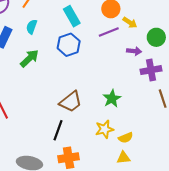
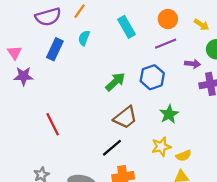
yellow arrow: (130, 22) -> (201, 25), moved
blue hexagon: (69, 45) -> (152, 77), moved
green arrow: (29, 58) -> (115, 82), moved
black line: (58, 130) -> (112, 148), turned 30

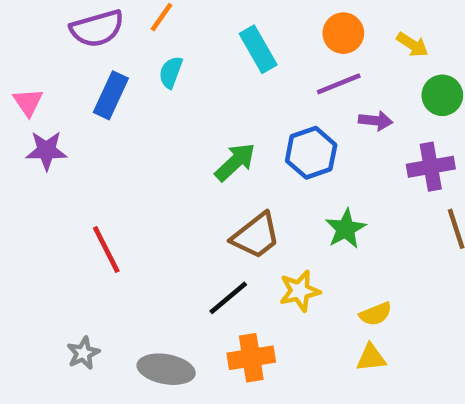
purple arrow: (193, 64) -> (376, 121), moved
yellow star: (161, 147) -> (300, 291), moved

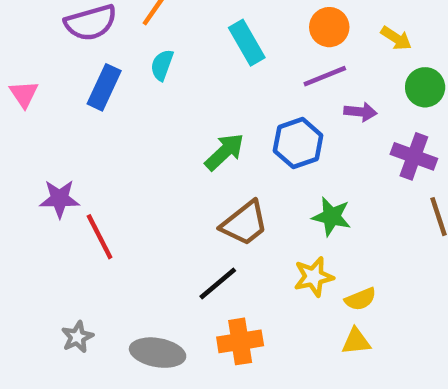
purple star: (46, 151) -> (59, 199), moved
purple cross: (431, 167) -> (414, 156), turned 30
green star: (346, 229) -> (331, 217), turned -30
yellow star: (300, 291) -> (314, 277), moved

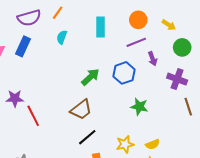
cyan rectangle: (247, 43) -> (101, 27), turned 30
blue rectangle: (104, 87) -> (23, 46), moved
purple arrow: (360, 112) -> (153, 59), turned 64
brown trapezoid: (245, 223) -> (81, 110), moved
yellow star: (314, 277) -> (125, 144), moved

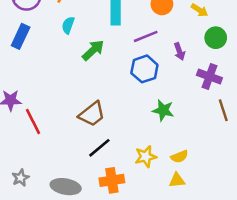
purple line: (136, 42) -> (146, 36), moved
green arrow: (90, 77) -> (93, 50), moved

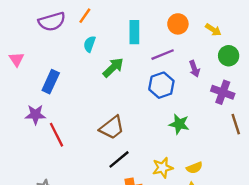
blue rectangle: (21, 36) -> (51, 82), moved

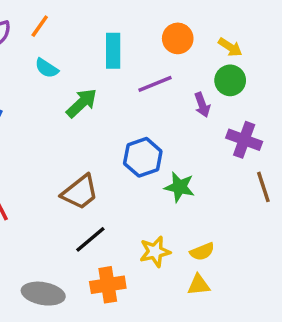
cyan semicircle: (90, 44) -> (47, 68), turned -77
green circle: (229, 56) -> (230, 80), moved
blue hexagon: (161, 85) -> (143, 157), moved

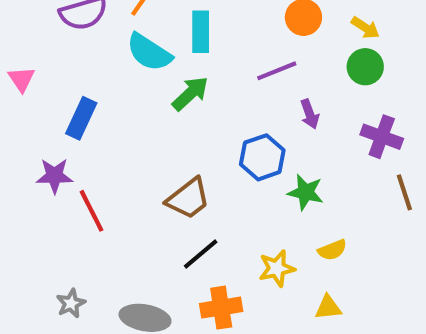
cyan rectangle: (113, 51) -> (201, 32), moved
cyan semicircle: (47, 68) -> (149, 52), size x1.6
purple arrow: (202, 105) -> (310, 114), moved
yellow semicircle: (202, 252) -> (332, 250), moved

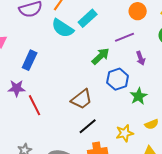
cyan rectangle: (201, 32) -> (88, 18), turned 48
green arrow: (190, 93) -> (101, 56), moved
green star: (306, 192) -> (139, 96), turned 30

